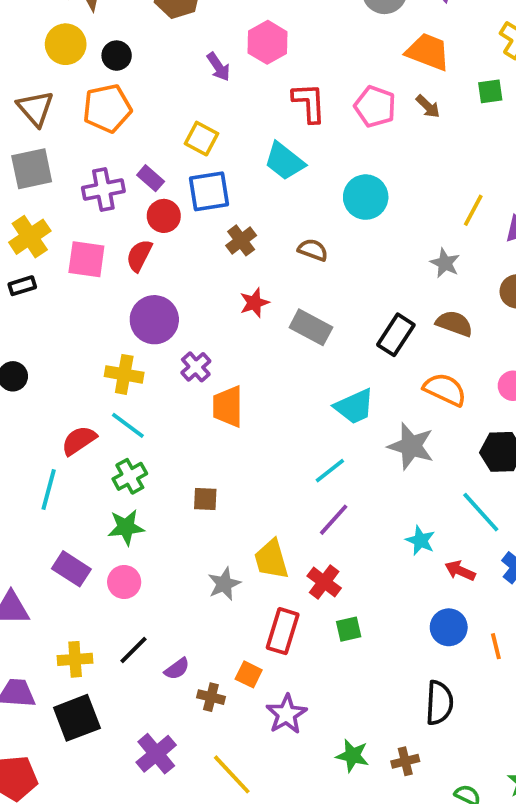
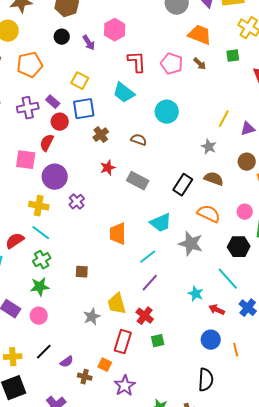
black circle: (117, 56) -> (62, 37), moved
pink square: (86, 259) -> (26, 160), moved
orange trapezoid: (228, 407) -> (118, 234), moved

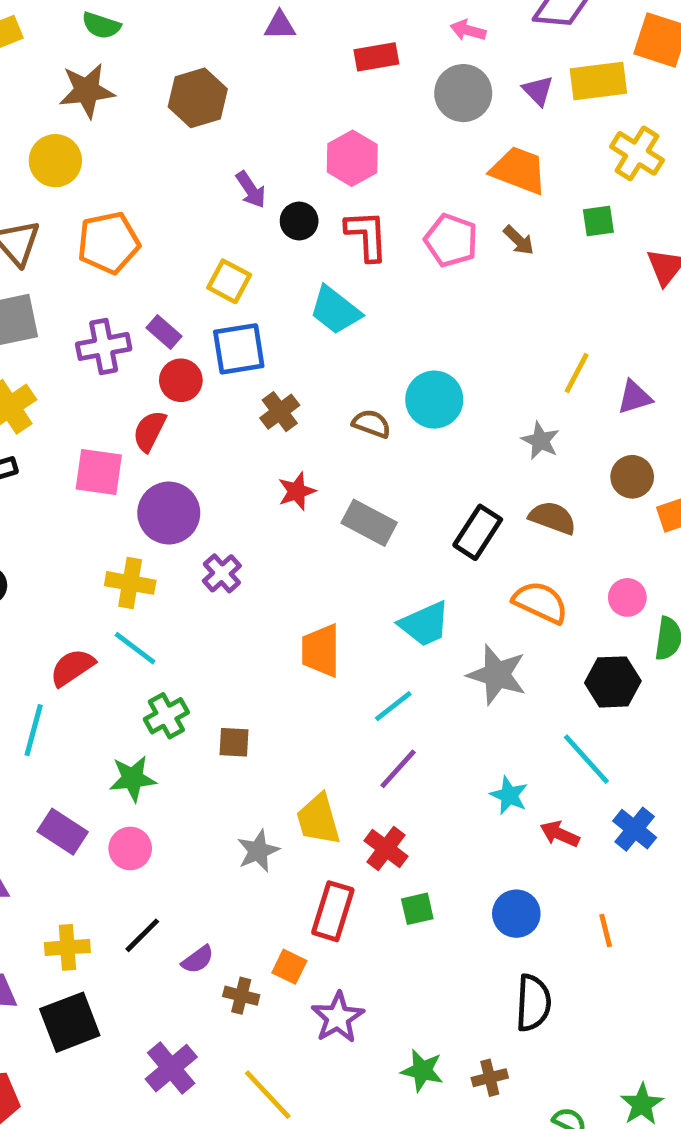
pink hexagon: (115, 30) -> (352, 158), moved
black circle: (62, 37) -> (299, 221), moved
cyan circle: (167, 112) -> (434, 400), moved
green cross: (42, 260) -> (166, 716), moved
blue circle: (211, 340) -> (516, 914), moved

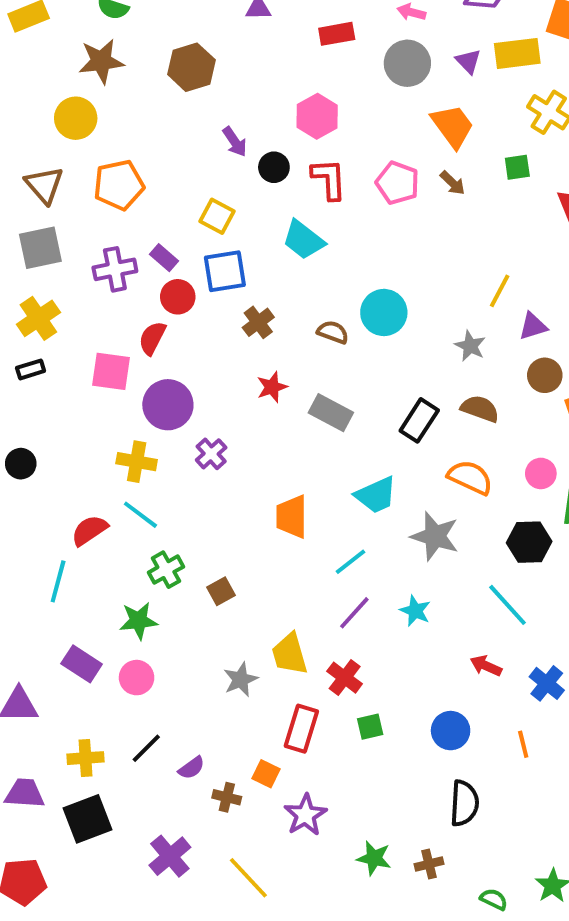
orange trapezoid: (519, 170) -> (453, 126), turned 33
purple triangle: (635, 397) -> (533, 326), moved
brown square: (234, 742) -> (221, 591), turned -32
cyan star: (509, 795) -> (415, 611), moved
blue cross: (635, 829) -> (547, 683), moved

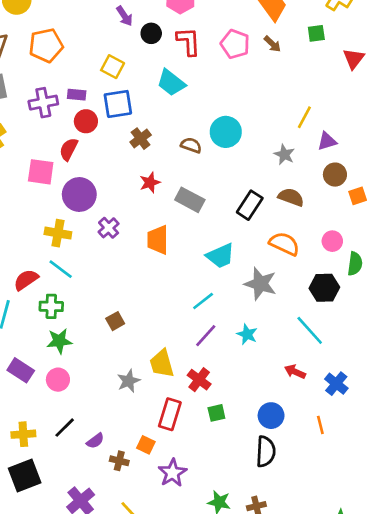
purple rectangle: (164, 258) -> (77, 95), turned -36
orange trapezoid: (292, 517) -> (158, 240), moved
green cross: (166, 570) -> (51, 306), moved, turned 30
black semicircle: (464, 803) -> (266, 452), moved

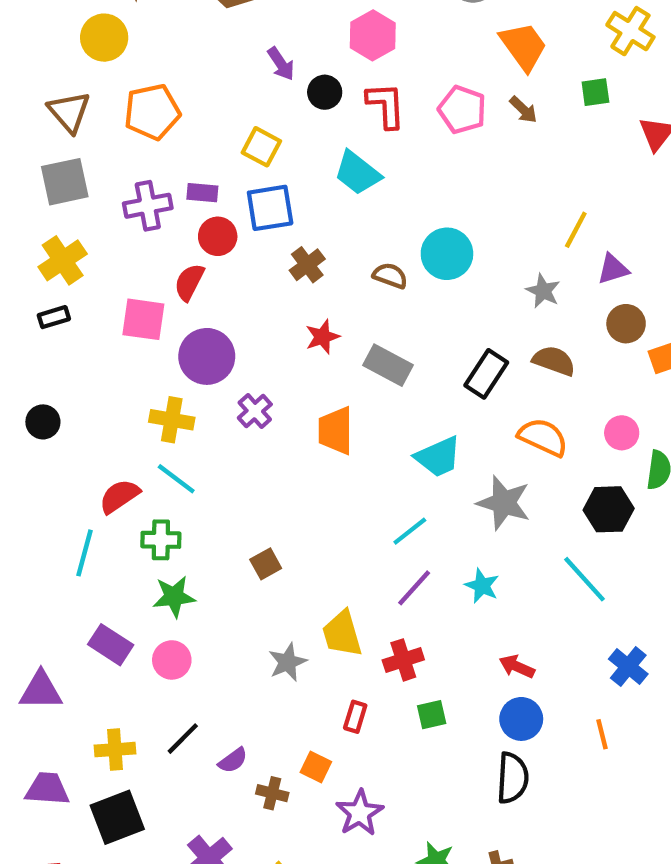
red arrow: (295, 372) -> (517, 667), moved
red cross: (199, 380) -> (403, 660), turned 35
red rectangle: (170, 414) -> (355, 717), size x0.6

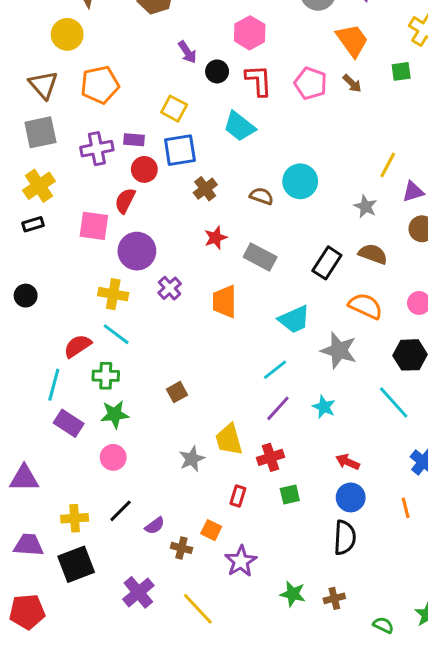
purple rectangle: (111, 645) -> (69, 423), moved

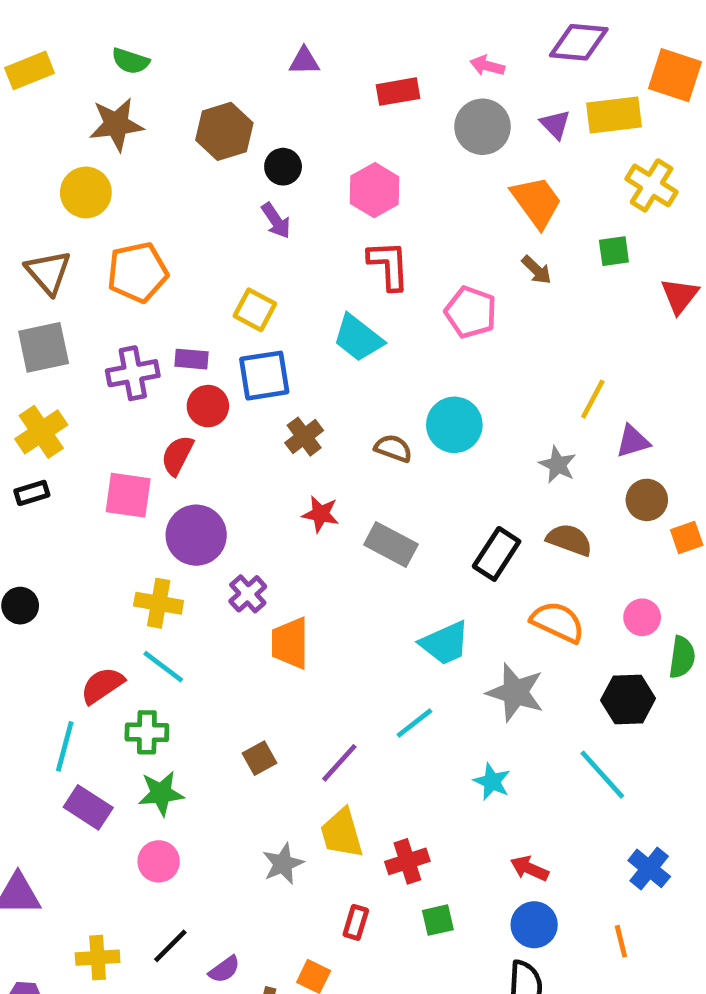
black circle: (217, 71) -> (283, 167), moved
pink pentagon: (311, 83) -> (471, 312), moved
red star: (216, 238) -> (321, 514), turned 30
orange trapezoid: (224, 302) -> (290, 643), moved
purple line: (278, 408) -> (339, 763), moved

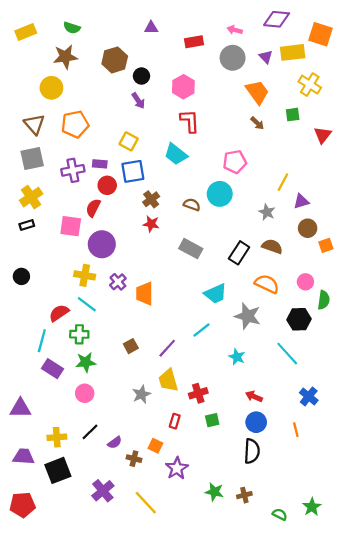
pink pentagon: (471, 312) -> (235, 162), moved, turned -30
red star: (321, 514) -> (151, 224), moved
purple cross: (248, 594) -> (118, 282), moved

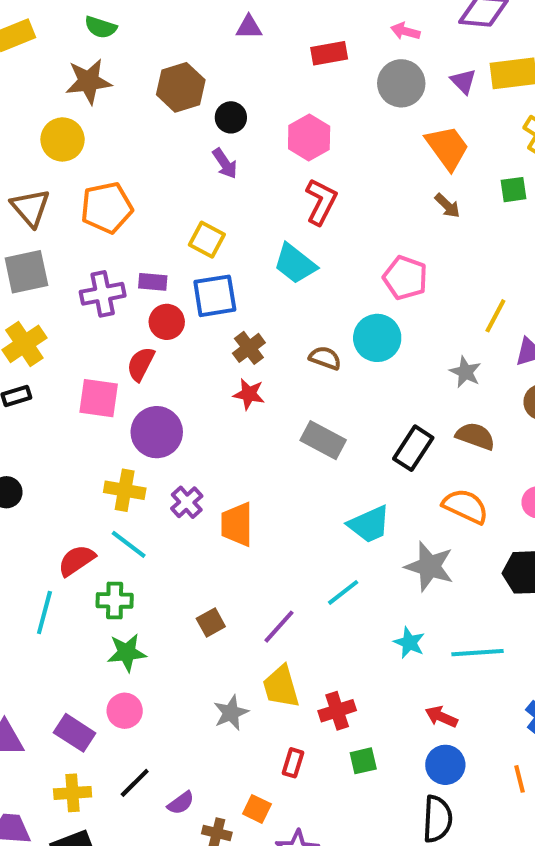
red L-shape: (190, 121) -> (321, 202), turned 30
pink pentagon: (235, 162) -> (405, 278), turned 30
cyan line: (287, 354) -> (477, 653), moved, turned -52
purple rectangle: (53, 369) -> (75, 733), moved

